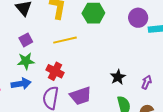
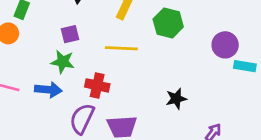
red cross: (55, 71) -> (97, 85), turned -30
black star: (118, 77) -> (176, 99), moved

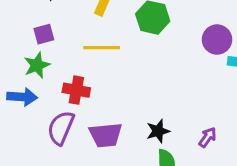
green star: (63, 62) -> (37, 65), turned -30
black star: (176, 99) -> (158, 131), moved

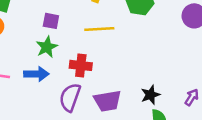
purple square: (44, 34) -> (51, 21), turned 30

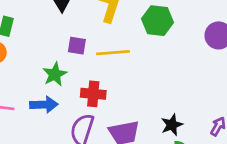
purple square: (51, 21) -> (77, 46), moved

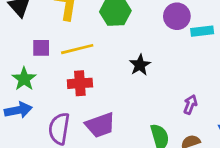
red cross: (93, 94) -> (80, 83), moved
black star: (172, 125) -> (140, 65), moved

